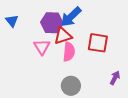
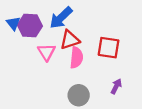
blue arrow: (71, 17) -> (61, 18), moved
purple hexagon: (52, 23) -> (30, 25), moved
purple arrow: (115, 78) -> (116, 86), moved

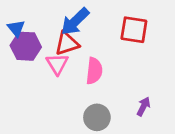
purple hexagon: (30, 25) -> (26, 46), moved
red triangle: (70, 40) -> (67, 43), moved
red square: (109, 48) -> (134, 30), moved

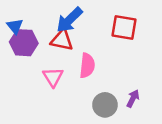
red triangle: (67, 43) -> (62, 40), turned 30
pink triangle: (57, 64) -> (53, 77), moved
gray circle: (97, 117) -> (105, 105), moved

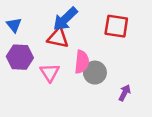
purple hexagon: (24, 43) -> (20, 57), moved
gray circle: (105, 105) -> (95, 73), moved

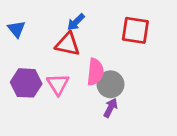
blue arrow: (65, 19) -> (76, 22), size x0.6
purple hexagon: (20, 57) -> (26, 83), moved
purple arrow: (125, 93) -> (110, 108), moved

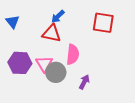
gray circle: (110, 84) -> (56, 72), moved

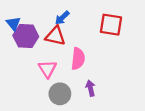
purple hexagon: (20, 63) -> (26, 36), moved
gray circle: (56, 72) -> (60, 94), moved
purple arrow: (84, 82) -> (91, 88), turned -40

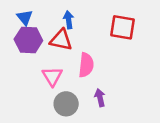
blue arrow: (62, 18) -> (69, 20), turned 126
blue triangle: (13, 23) -> (25, 17), moved

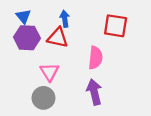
pink semicircle: (86, 65) -> (95, 58), moved
purple arrow: (100, 98) -> (94, 92), size x1.5
gray circle: (66, 104) -> (43, 98), moved

